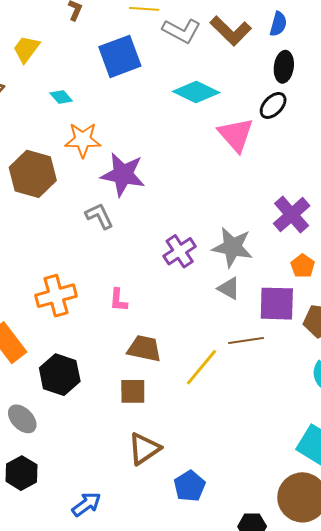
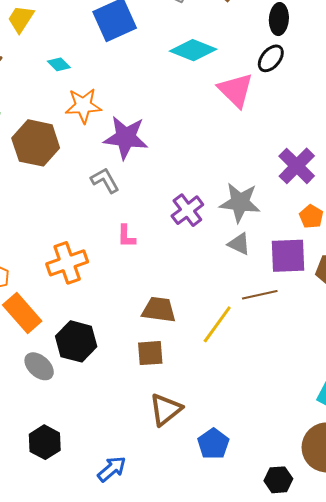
pink L-shape: (118, 300) -> (126, 236), moved
gray ellipse: (22, 419) -> (39, 366), moved

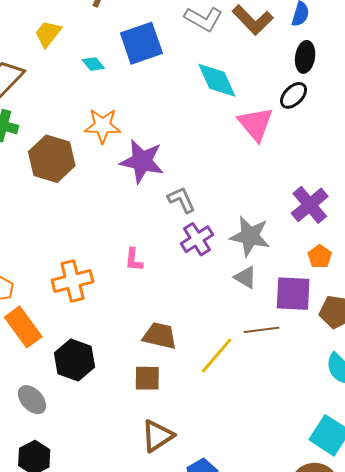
cyan diamond: (193, 50) -> (217, 80), turned 39
cyan diamond: (59, 64) -> (93, 64), moved
gray L-shape: (105, 180) -> (181, 200), moved
gray ellipse: (39, 366) -> (32, 400), moved

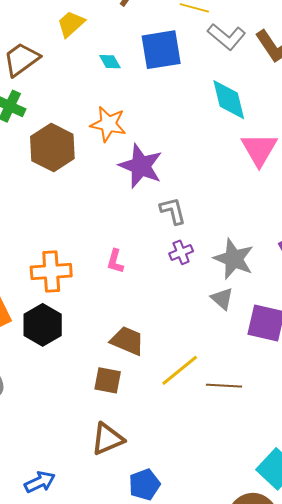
purple cross: (197, 239) -> (181, 252), size x0.7
brown line: (261, 330) -> (224, 386), moved
black hexagon: (75, 360) -> (43, 325), moved

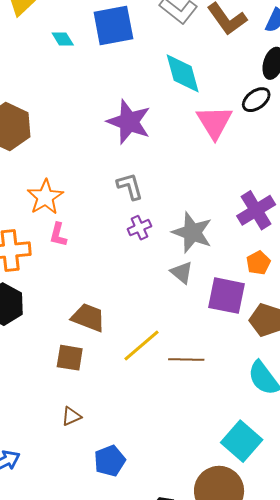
orange star: (108, 124) -> (45, 197), moved, turned 30
purple star: (141, 166) -> (129, 122), moved
pink L-shape: (115, 261) -> (58, 235), moved
brown triangle: (107, 439) -> (71, 416), size x0.6

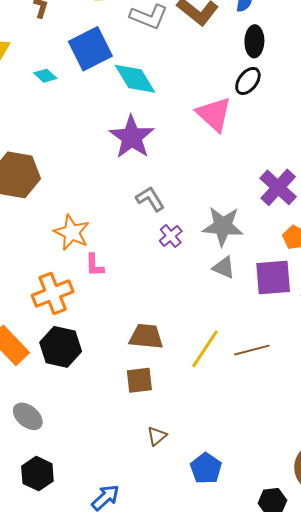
cyan diamond: (183, 73) -> (135, 79), moved
purple star: (129, 122) -> (132, 137), turned 30

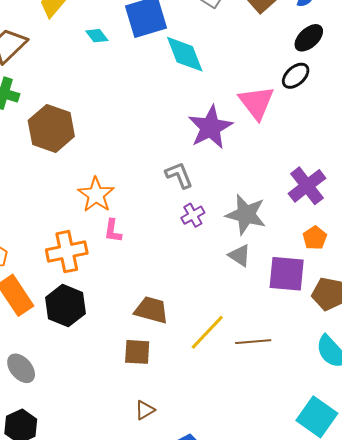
black ellipse: (254, 41) -> (309, 38), turned 36
purple star: (132, 137) -> (210, 127), moved

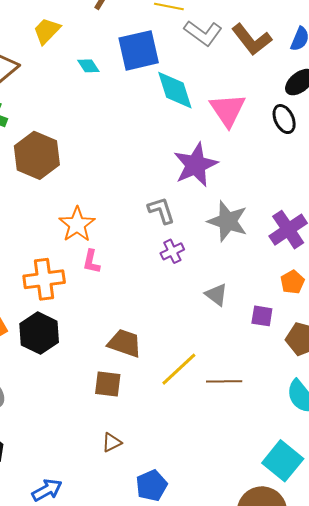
black ellipse: (296, 76) -> (284, 119), turned -76
pink triangle: (256, 103) -> (228, 110), moved
gray star: (246, 214) -> (228, 221), moved
purple square: (287, 274) -> (262, 316), size x0.6

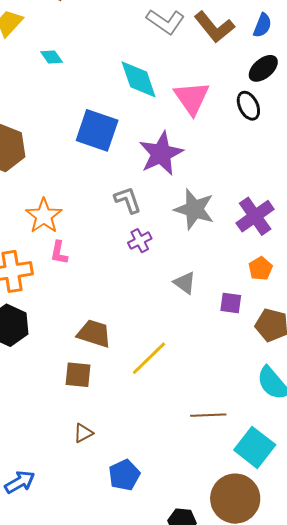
blue square: (139, 50) -> (97, 130), moved, turned 33
brown line: (224, 381) -> (208, 415), moved

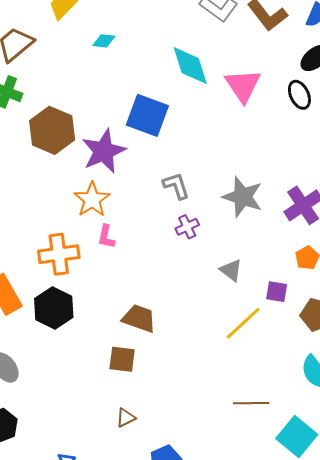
cyan diamond: (52, 57) -> (104, 41), turned -50
purple star: (161, 154) -> (104, 151), moved
yellow line: (149, 358) -> (243, 323), moved

